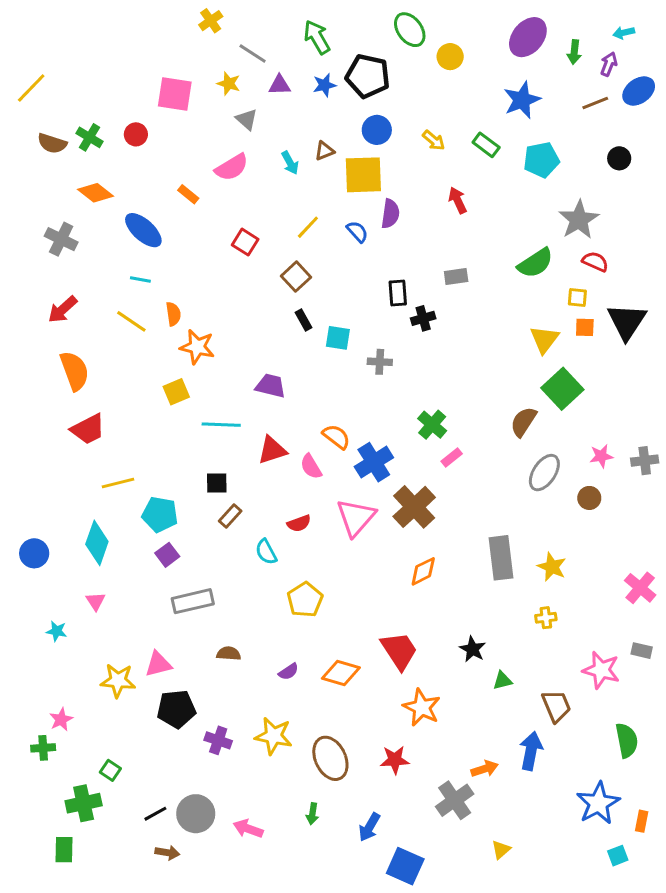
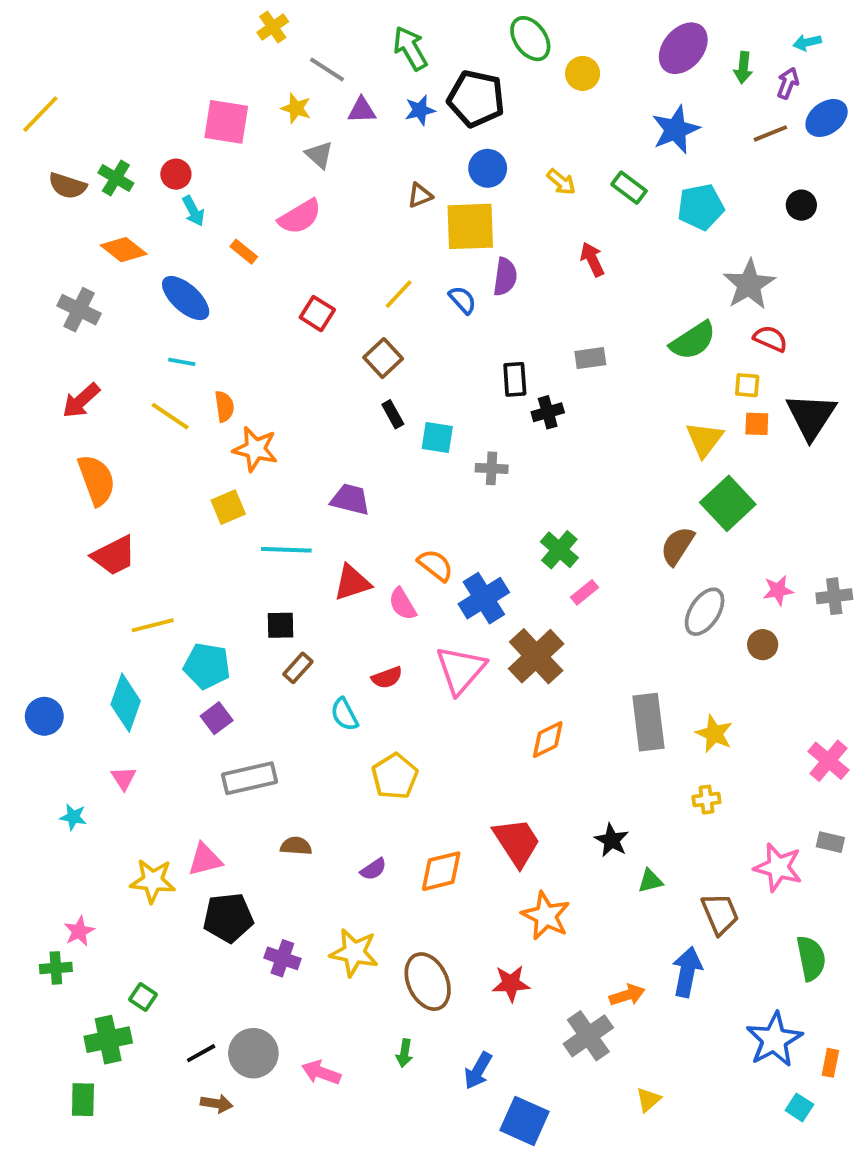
cyan arrow: (290, 163) -> (193, 211), moved
orange diamond: (341, 673) -> (441, 871), turned -30
cyan square: (618, 856) -> (799, 1107), turned -36

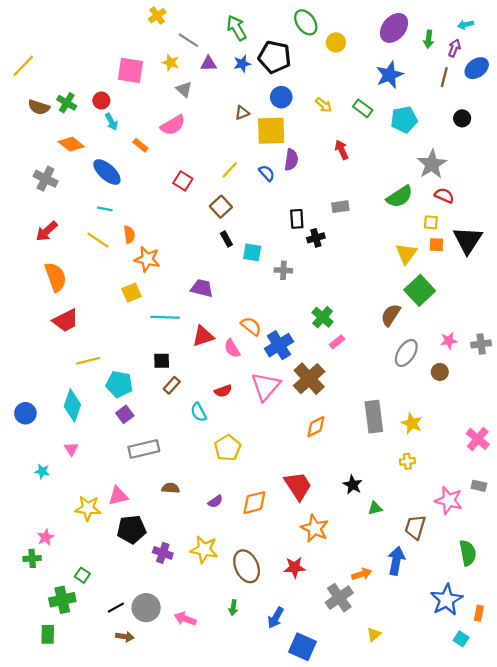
brown line: (770, 133) -> (444, 77), turned -54
brown trapezoid: (720, 914) -> (415, 527), turned -140

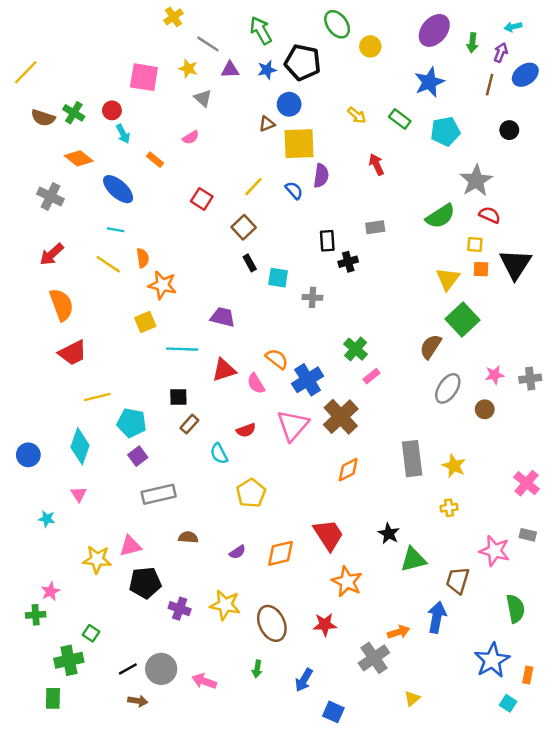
blue circle: (281, 97) -> (289, 104), moved
pink semicircle: (173, 125) -> (191, 137), size x0.6
green triangle: (375, 508) -> (413, 559), size x1.6
blue square: (302, 647) -> (333, 712), size x0.7

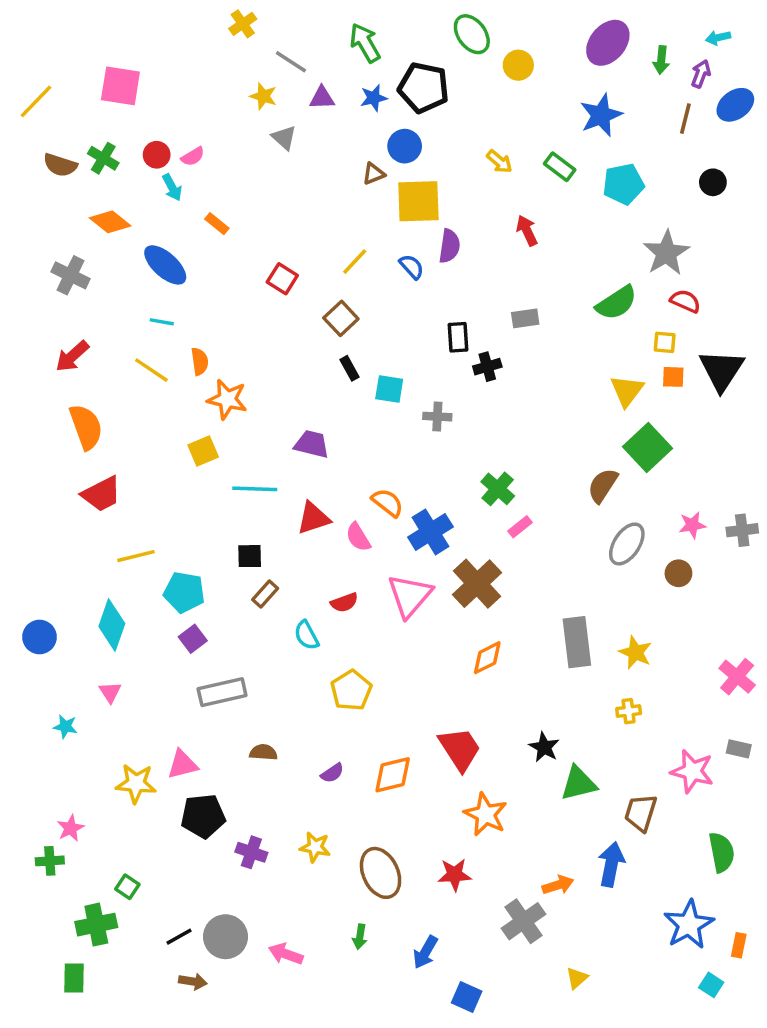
pink square: (144, 77) -> (120, 86), moved
pink semicircle: (191, 137) -> (193, 156), moved
yellow star: (225, 605) -> (315, 847), size x0.7

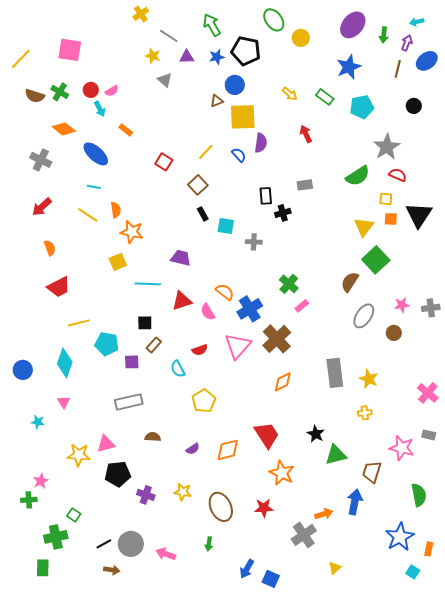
orange semicircle: (86, 427) -> (50, 248), size x0.6
purple square: (193, 639) -> (132, 362), moved, turned 35
blue arrow: (425, 952) -> (247, 569), moved

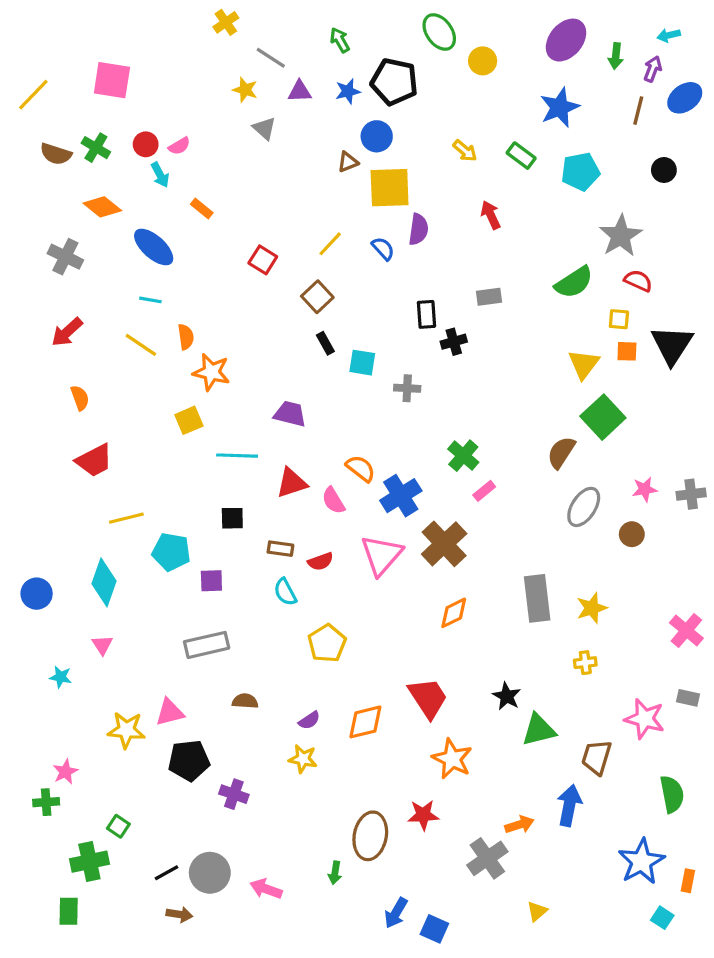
green arrow: (212, 25) -> (340, 40), size x0.7
brown rectangle: (154, 345) -> (280, 549), moved, turned 56
yellow star: (369, 379) -> (592, 608), turned 30
yellow star: (183, 492) -> (303, 759), moved
brown ellipse: (221, 507) -> (370, 836), moved, turned 36

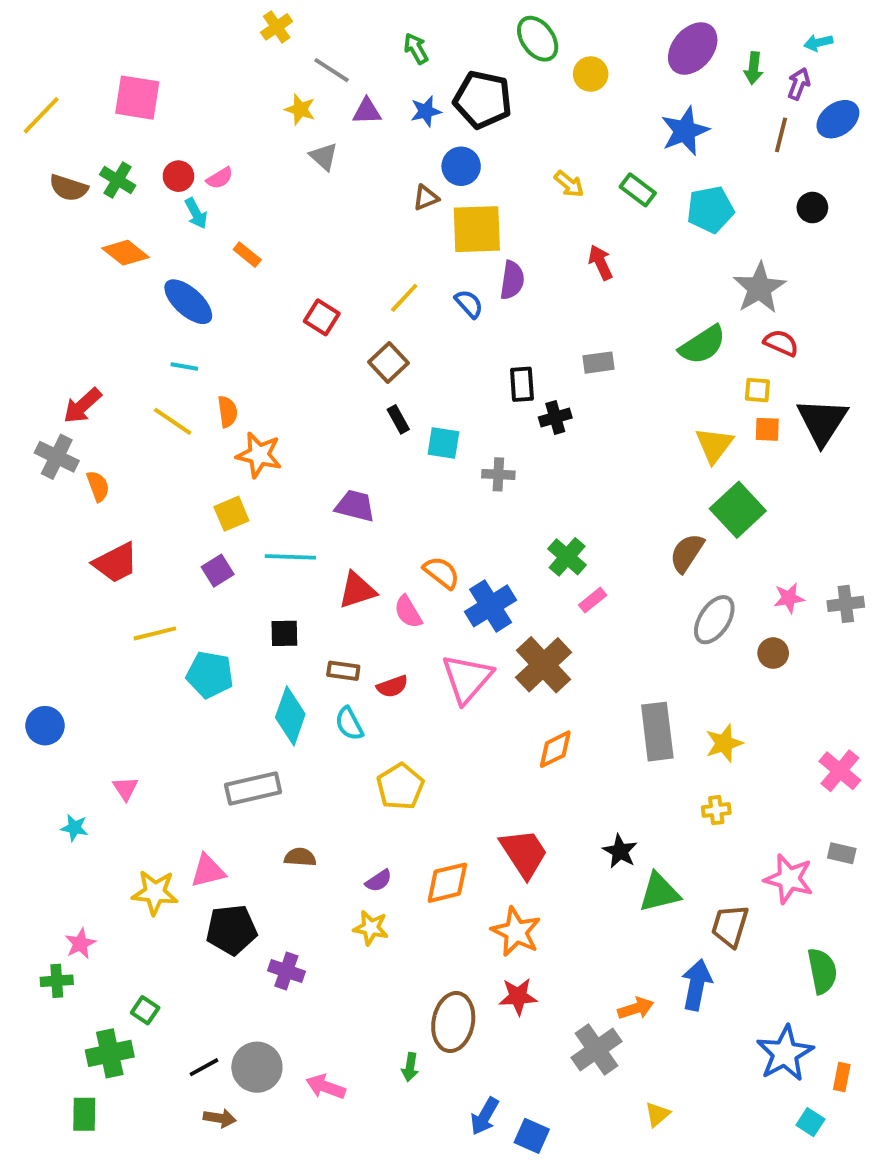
gray cross: (65, 257) -> (57, 457), moved
purple square: (211, 581) -> (218, 571), moved, turned -30
cyan diamond: (104, 582) -> (290, 716), moved
orange star: (452, 759) -> (516, 932), moved

